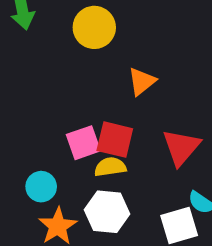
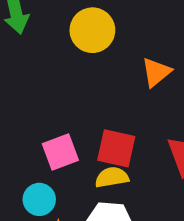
orange triangle: (142, 82) -> (156, 72), moved
pink square: (83, 143) -> (60, 152), moved

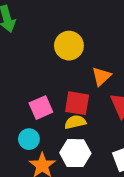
yellow circle: (92, 30) -> (69, 46), moved
orange triangle: (156, 72) -> (101, 76), moved

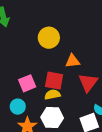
orange triangle: (101, 76) -> (72, 61), turned 35

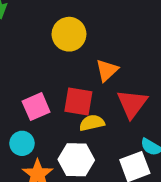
orange triangle: (72, 61) -> (107, 70), turned -35
yellow semicircle: (52, 95) -> (92, 123), moved

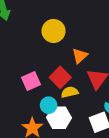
red square: (78, 101) -> (60, 77), turned 36
cyan circle: (22, 143) -> (49, 105), moved

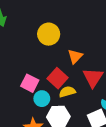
pink square: (31, 81) -> (30, 83), turned -36
cyan circle: (49, 105) -> (42, 99), moved

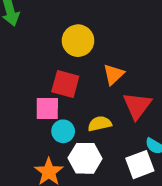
red square: (57, 78) -> (65, 84), moved, turned -30
pink square: (30, 83) -> (47, 108), turned -30

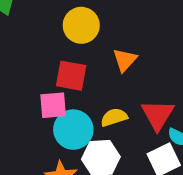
red triangle: (137, 106) -> (158, 115), moved
cyan circle: (63, 131) -> (73, 130), size x1.5

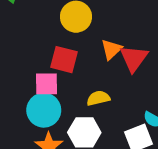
red triangle: (158, 115) -> (134, 58), moved
cyan circle: (73, 130) -> (44, 110), moved

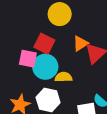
cyan circle: (44, 110) -> (45, 67), moved

